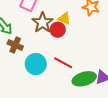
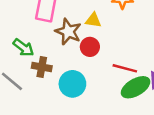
red circle: (58, 30) -> (90, 47), moved
red line: (63, 63) -> (125, 68), moved

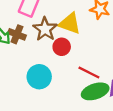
yellow triangle: (93, 20) -> (70, 23), size x1.5
brown cross: (42, 67) -> (17, 34), moved

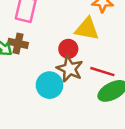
yellow triangle: (70, 23) -> (87, 29), moved
brown star: (45, 29) -> (70, 69), moved

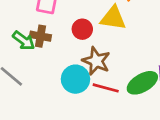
red circle: (68, 49) -> (82, 29), moved
red line: (102, 72) -> (106, 88), moved

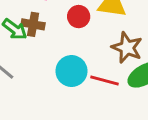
brown star: (96, 61) -> (127, 48), moved

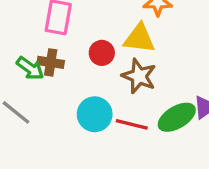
brown star: (127, 48) -> (139, 76), moved

